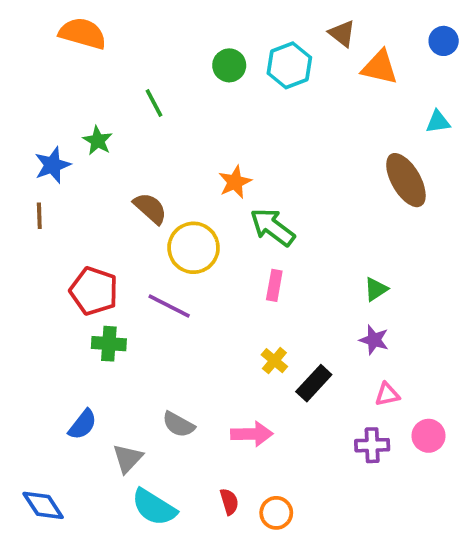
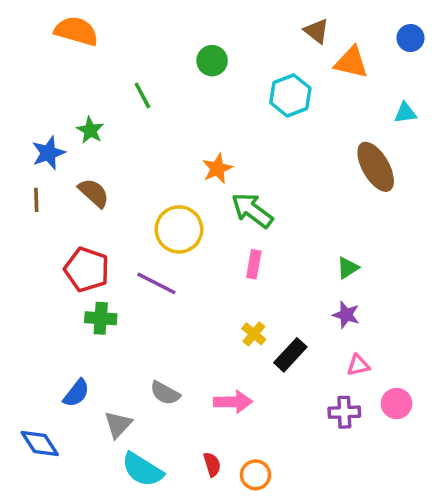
cyan hexagon: (289, 65) -> (290, 95), moved
brown semicircle: (150, 208) -> (94, 193), moved
blue diamond: (43, 505) -> (40, 444), moved

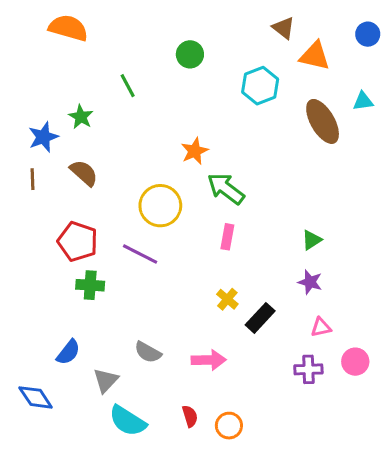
brown ellipse: (376, 167) -> (323, 121), moved

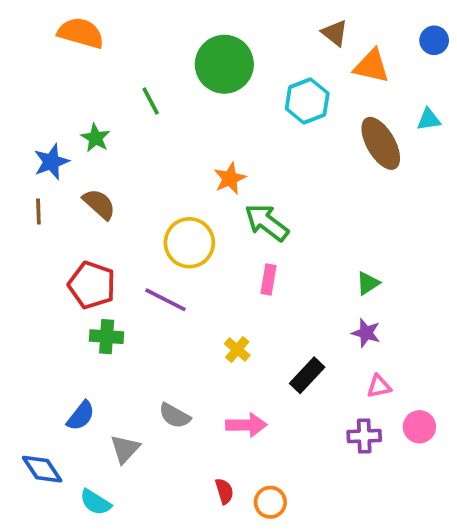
green circle: (190, 54) -> (224, 64), size x1.8
yellow cross: (227, 299) -> (237, 349), moved
cyan semicircle: (128, 421) -> (95, 502), moved, size x0.7

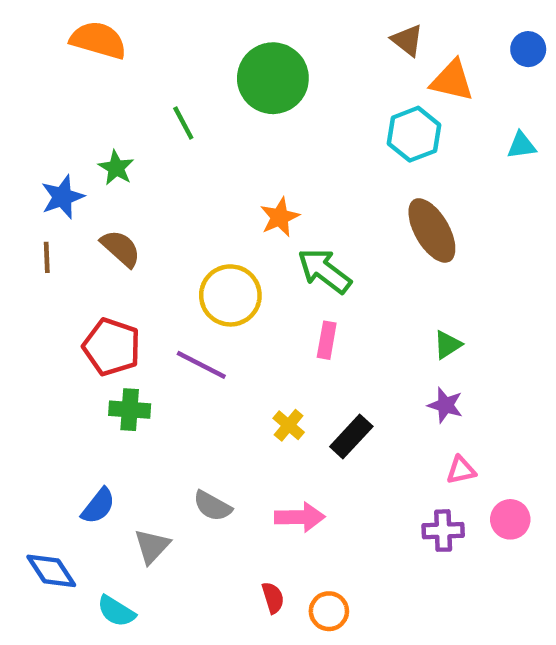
cyan hexagon: (307, 101) -> (414, 134), moved
brown ellipse: (381, 143) -> (432, 230), moved
black rectangle: (307, 375) -> (351, 437), moved

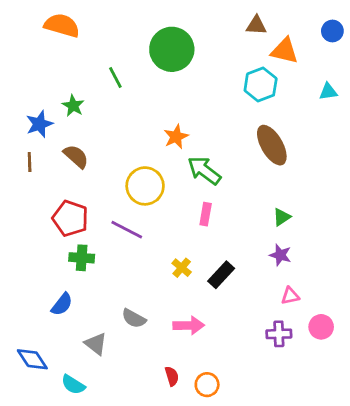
brown triangle: (407, 40) -> (256, 25), turned -35
blue semicircle: (98, 506) -> (62, 304), moved
gray triangle: (152, 546) -> (96, 344), turned -35

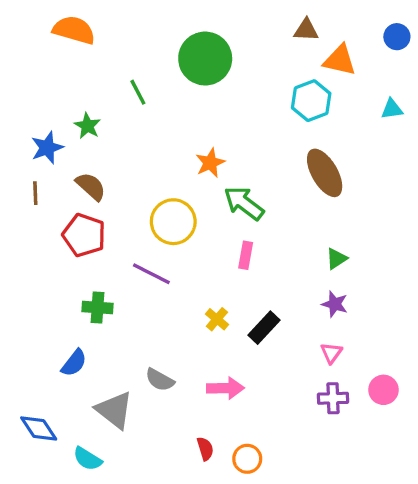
red pentagon: (70, 218) -> (84, 235), moved
pink triangle: (290, 296) -> (331, 353), moved, turned -42
gray triangle: (96, 344) -> (114, 410), size x1.4

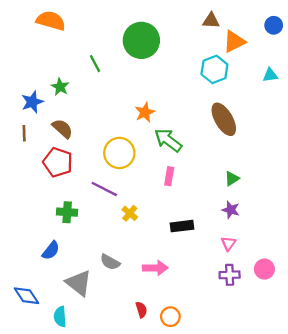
orange triangle: (340, 60) -> (234, 42), turned -40
yellow cross: (217, 319) -> (130, 213), moved
black rectangle: (264, 328) -> (182, 226), turned 40
cyan semicircle: (87, 459) -> (60, 317), turned 54

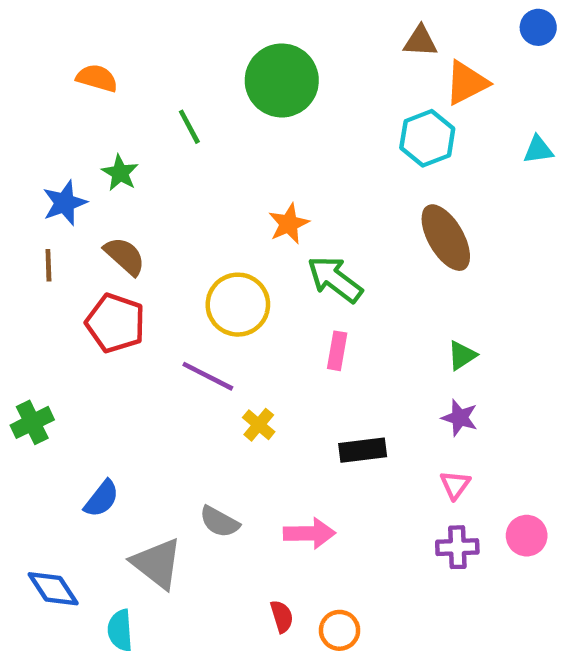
orange semicircle: (51, 21) -> (97, 78), moved, size x0.7
blue circle: (274, 25) -> (538, 27), moved
green cross: (67, 212) -> (32, 422), moved, turned -30

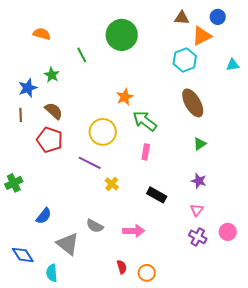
blue circle: (538, 27) -> (218, 17), moved
green triangle: (462, 355) -> (200, 144), moved
black rectangle: (363, 450) -> (157, 195), turned 36
purple cross: (457, 547) -> (198, 237), turned 30

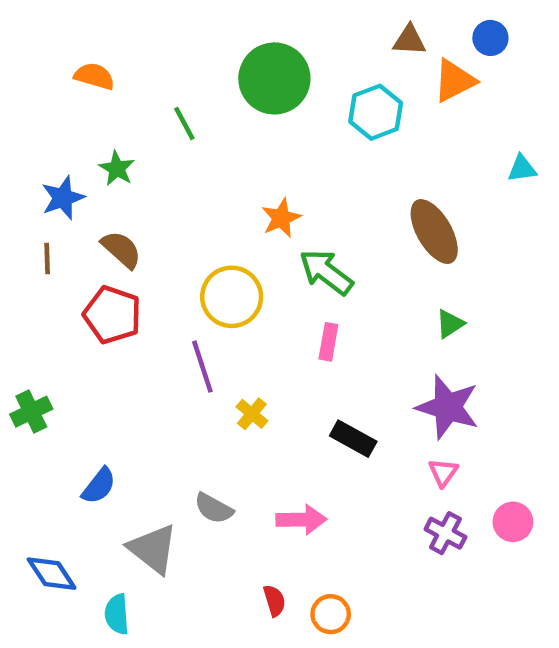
cyan hexagon: (185, 60) -> (376, 112), moved
cyan triangle: (233, 65) -> (522, 169), moved
purple line: (90, 163) -> (202, 367), turned 45
purple star: (199, 181) -> (448, 407), size x1.8

